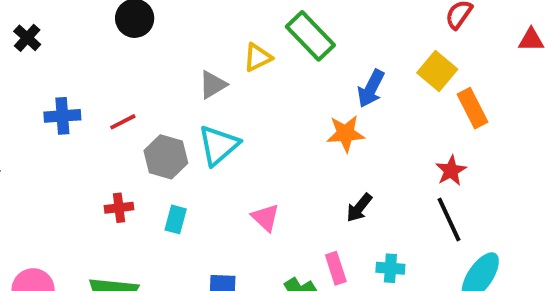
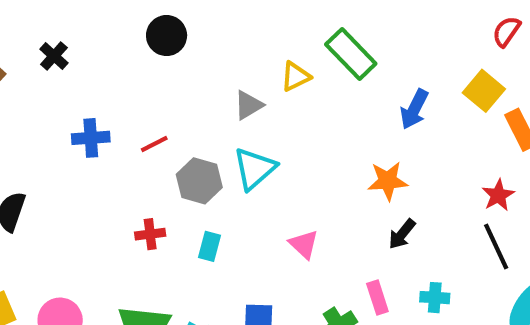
orange star: (346, 134) -> (388, 181), moved

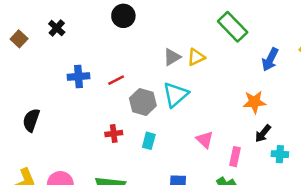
yellow triangle: (296, 76) -> (196, 57), moved
pink rectangle: (377, 298) -> (235, 157), moved, turned 30
cyan cross: (435, 298) -> (280, 154), moved

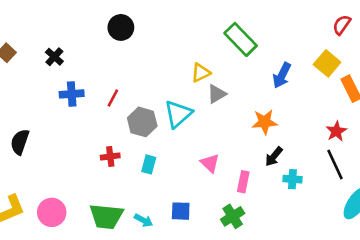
black cross: (57, 28) -> (54, 57), moved
gray triangle: (172, 57) -> (217, 94), moved
red line: (116, 80) -> (113, 98), turned -35

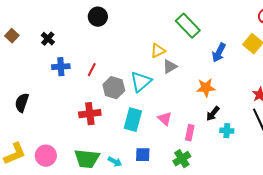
red cross: (110, 156) -> (90, 114), size x1.5
cyan rectangle: (149, 164) -> (133, 120), moved, size x1.6

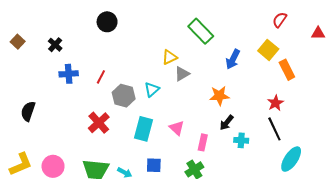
cyan triangle: (141, 82) -> (152, 89), size x0.7
red cross: (90, 114) -> (99, 123), turned -35

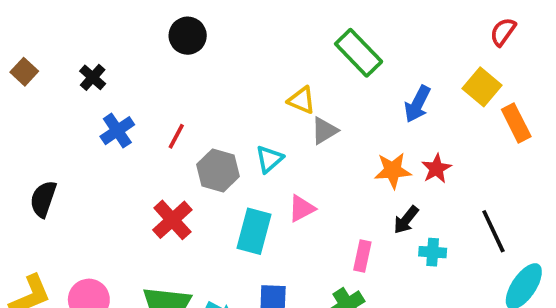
yellow triangle: (169, 57) -> (302, 100), turned 49
blue cross: (69, 74) -> (117, 131), turned -30
red star: (275, 103) -> (436, 169), moved
pink triangle: (177, 128) -> (302, 208), moved, turned 49

